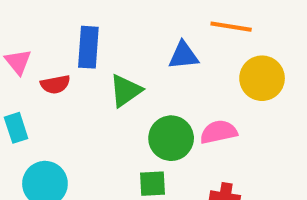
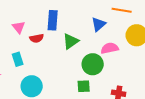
blue triangle: (183, 55) -> (99, 24), turned -35
pink semicircle: (219, 132) -> (110, 48), moved

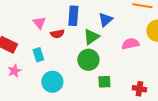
blue triangle: (99, 24) -> (105, 20), moved
green circle: (93, 64) -> (88, 60), moved

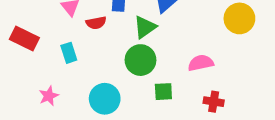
pink semicircle: (130, 44) -> (201, 63), moved
pink star: (14, 71) -> (49, 96), moved
cyan circle: (52, 82) -> (105, 99), moved

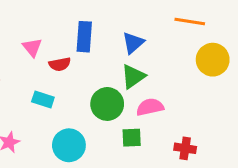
green triangle: (145, 27) -> (133, 76), moved
cyan rectangle: (69, 53) -> (43, 99), moved, turned -54
pink semicircle: (201, 63) -> (150, 107), moved

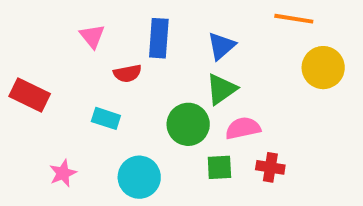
pink triangle: (32, 47) -> (92, 36), moved
red cross: (185, 148) -> (270, 167), moved

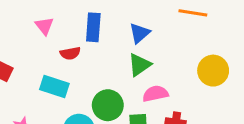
yellow circle: (323, 68) -> (213, 71), moved
cyan rectangle: (106, 118) -> (54, 86), size x1.4
green circle: (188, 124) -> (108, 105), moved

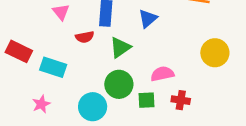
green triangle: (140, 65) -> (120, 47), moved
cyan rectangle: (54, 86) -> (53, 67), moved

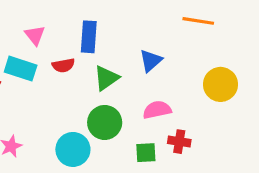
blue triangle: (148, 19) -> (151, 61), moved
cyan rectangle: (53, 67) -> (21, 69), moved
green square: (147, 100) -> (146, 153), moved

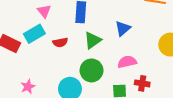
red semicircle: (63, 65) -> (60, 42), moved
cyan rectangle: (21, 69) -> (34, 34), turned -48

